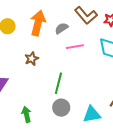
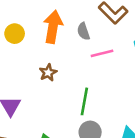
gray semicircle: (62, 28) -> (83, 31), turned -72

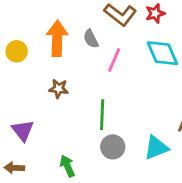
pink line: (102, 53) -> (114, 60), turned -45
brown star: (48, 73) -> (59, 89), turned -30

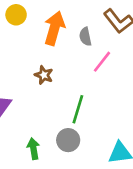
yellow circle: (17, 51) -> (16, 15), moved
gray circle: (113, 147) -> (68, 140), moved

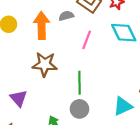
gray semicircle: (85, 37) -> (66, 16), moved, turned 104
brown star: (44, 75) -> (45, 64), size x1.6

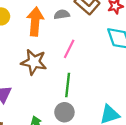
pink line: (87, 40) -> (69, 49), moved

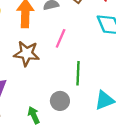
green line: (68, 85) -> (78, 73), moved

